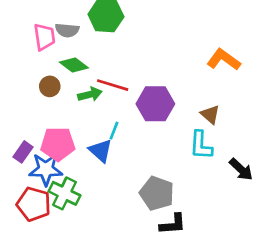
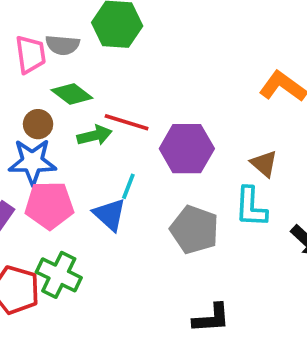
blue star: (46, 169) -> (32, 162), moved
gray pentagon: (157, 193) -> (194, 230), moved

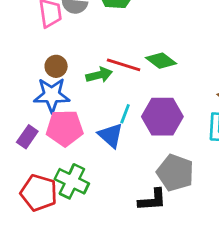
green diamond: (72, 94) -> (161, 61), moved
purple hexagon: (187, 149) -> (162, 117), moved
gray pentagon: (194, 230) -> (175, 173), moved
black L-shape: (211, 318) -> (152, 200), moved

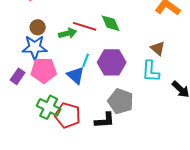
green diamond: (161, 61) -> (111, 23), turned 30
red pentagon: (39, 193) -> (68, 115), moved

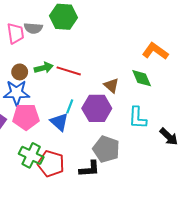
green diamond: (111, 23) -> (142, 78), moved
green arrow: (68, 33) -> (44, 68), moved
brown triangle: (158, 48) -> (111, 86), moved

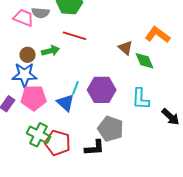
pink trapezoid: (15, 33) -> (24, 18), turned -60
red line: (69, 71) -> (75, 36), moved
brown triangle: (111, 86) -> (126, 48), moved

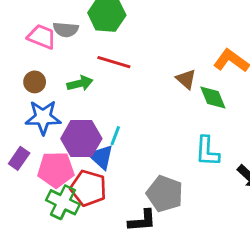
brown circle: (28, 55) -> (35, 82), moved
purple hexagon: (102, 90) -> (81, 139), moved
pink pentagon: (34, 98) -> (56, 170), moved
red pentagon: (58, 143) -> (88, 188), moved

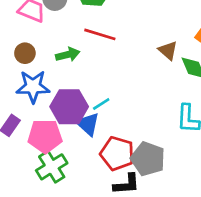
cyan line: (115, 136) -> (101, 104), turned 36
red pentagon: (88, 188) -> (117, 153), moved
green cross: (63, 202) -> (52, 167), turned 32

